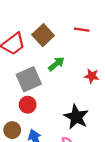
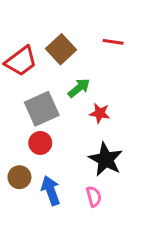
red star: (92, 76) -> (100, 113), moved

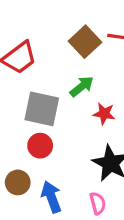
brown square: (61, 49) -> (85, 42), moved
gray square: (42, 109) -> (42, 109), turned 36

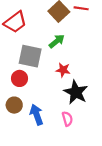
red star: (104, 114) -> (63, 70), moved
red circle: (40, 146) -> (20, 78), moved

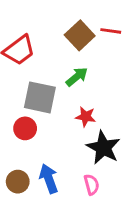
brown circle: (14, 105) -> (18, 182), moved

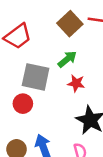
red star: (86, 117) -> (76, 83), moved

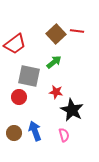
red star: (76, 83) -> (56, 92), moved

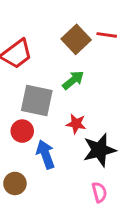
black star: (72, 110) -> (99, 150), turned 30
blue arrow: (35, 131) -> (46, 154), moved
pink semicircle: (64, 135) -> (99, 192), moved

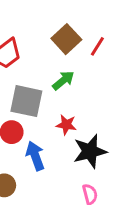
red line: (107, 35) -> (97, 46), moved, turned -66

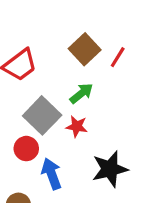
gray square: (26, 101) -> (42, 115), turned 32
red star: (66, 125) -> (77, 126), moved

